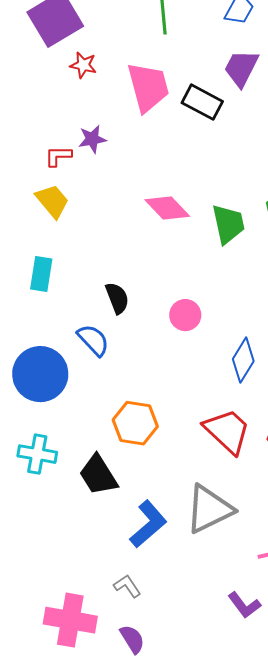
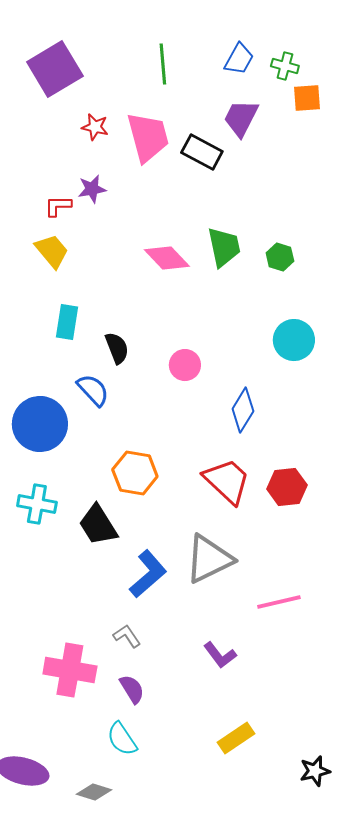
red star: (83, 65) -> (95, 127), moved
green trapezoid: (228, 224) -> (224, 247), moved
cyan rectangle: (41, 274) -> (67, 322), moved
purple L-shape: (244, 605) -> (220, 655), moved

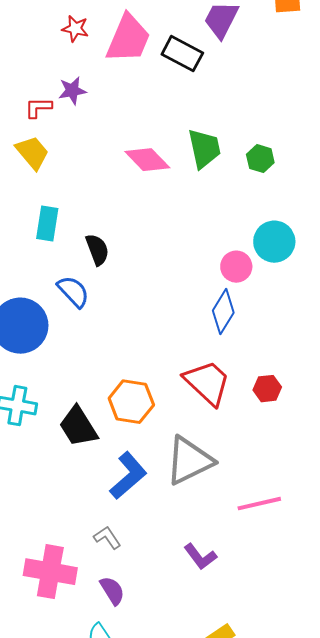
pink trapezoid: (148, 137) -> (128, 39), turned 38
pink circle: (185, 365) -> (236, 267), moved
orange hexagon: (135, 473) -> (131, 402), moved
red hexagon: (287, 487) -> (267, 389), size x0.7

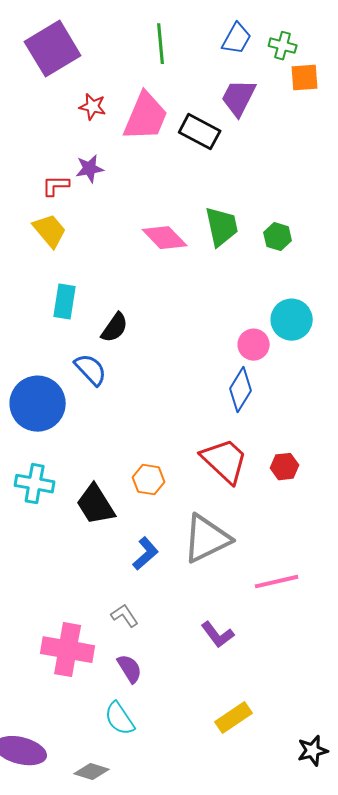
black semicircle: (97, 250) -> (115, 328), turned 56
orange hexagon: (131, 402) -> (149, 480), size x0.7
blue L-shape: (128, 476) -> (146, 554), size x0.7

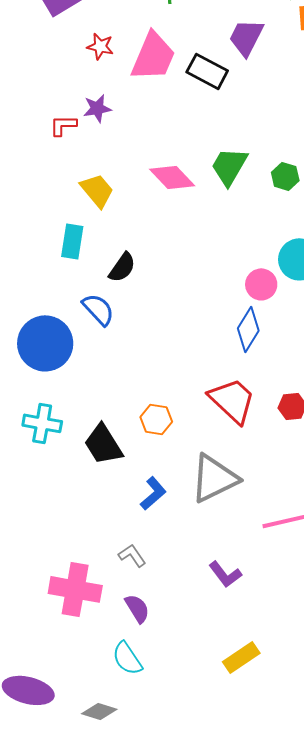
green trapezoid: (222, 227) -> (229, 166), turned -138
yellow trapezoid: (50, 231) -> (97, 190), moved

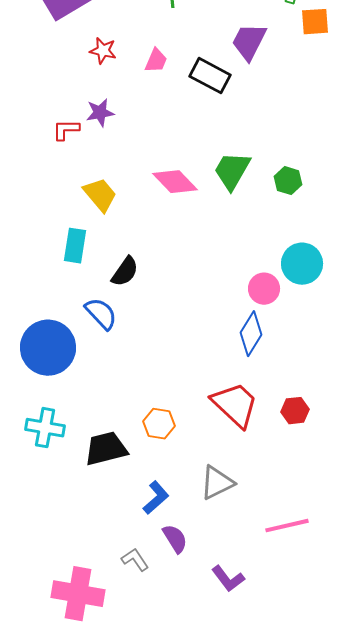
pink trapezoid: (153, 56) -> (156, 61), size x0.5
black trapezoid: (103, 444) -> (106, 449), turned 108
gray triangle: (214, 478) -> (217, 483), size x0.7
purple semicircle: (137, 608) -> (175, 539), moved

